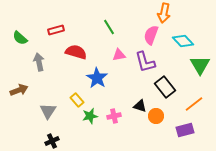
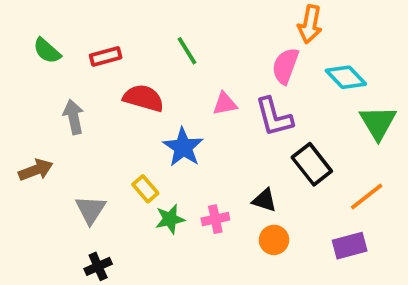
green line: (109, 27) -> (187, 51), moved
green semicircle: (20, 38) -> (47, 51), moved
orange circle: (156, 116) -> (274, 240), moved

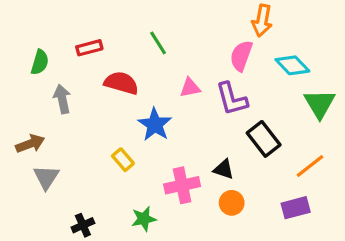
green semicircle: (47, 51) -> (40, 62), moved, turned -115
gray triangle: (91, 210) -> (46, 177), moved
green star: (170, 219) -> (144, 219), moved
pink cross: (215, 219) -> (182, 185), size x1.5

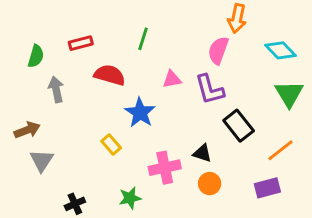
green line: (158, 43) -> (143, 39), turned 50
cyan diamond: (292, 65) -> (280, 50), moved

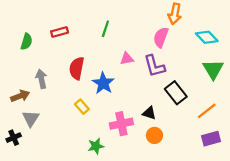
red semicircle: (110, 75) -> (77, 68), moved, turned -95
gray arrow: (56, 89) -> (41, 79), moved
purple rectangle: (267, 188) -> (211, 139), moved
black cross: (75, 204) -> (14, 138), moved

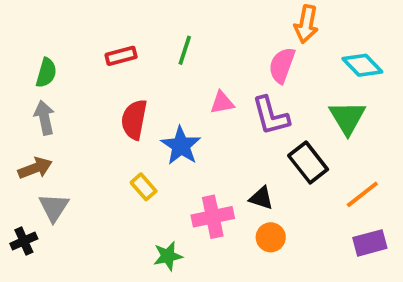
red rectangle: (60, 32) -> (121, 56), moved
green triangle: (213, 69) -> (347, 118), moved
gray arrow: (41, 79) -> (44, 118), moved

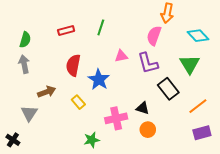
brown arrow: (35, 168) -> (47, 92), moved
black cross: (24, 241) -> (13, 140), moved, turned -32

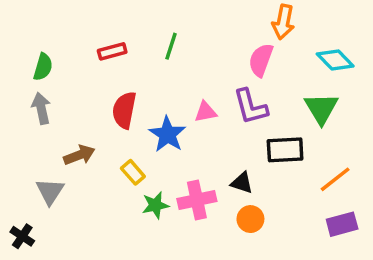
pink triangle: (121, 56) -> (206, 112), moved
black rectangle: (168, 89) -> (285, 150), turned -55
green star: (92, 140) -> (155, 205), moved

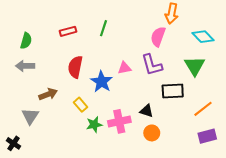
gray arrow: (41, 108) -> (25, 66), turned -78

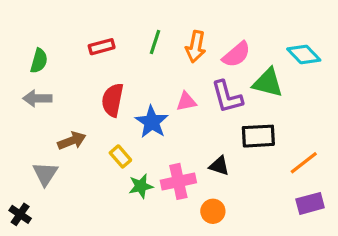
orange arrow: (172, 14) -> (196, 47), moved
pink semicircle: (158, 37) -> (236, 55), turned -150
green triangle: (195, 66) -> (268, 83), moved, turned -45
orange circle: (152, 133) -> (213, 211), moved

